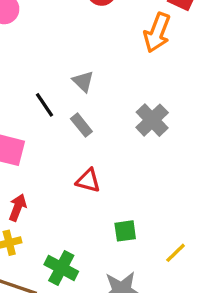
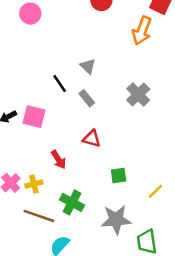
red arrow: (18, 207) -> (58, 159), moved, turned 126

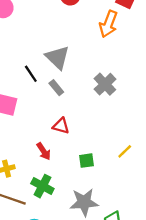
gray triangle: (88, 66) -> (57, 58), size x1.6
red arrow: (58, 159) -> (44, 151), moved
yellow line: (155, 191) -> (125, 151), moved

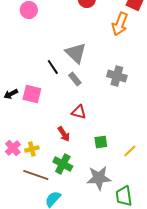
gray cross: (105, 84) -> (117, 76), turned -30
yellow line: (125, 151) -> (130, 151), moved

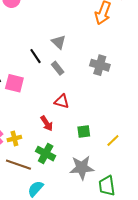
gray triangle: (76, 53) -> (59, 42), size x0.7

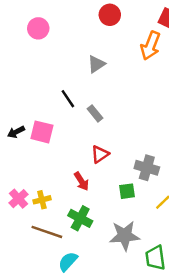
gray triangle: (59, 42) -> (96, 64), moved, turned 42
gray cross: (100, 65) -> (147, 168), moved
red triangle: (62, 101) -> (100, 154), turned -49

